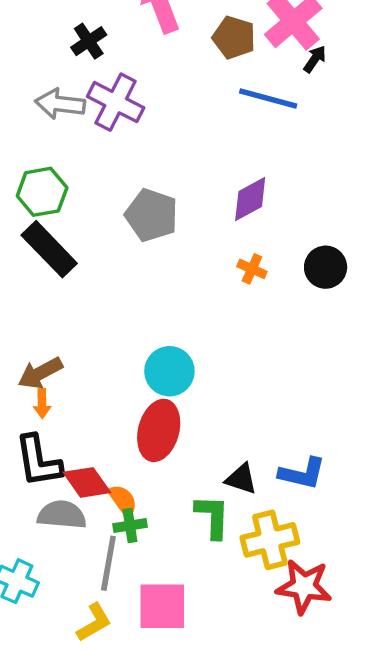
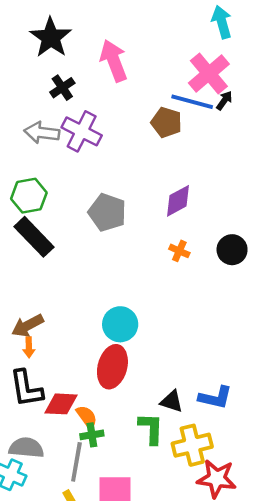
brown pentagon: (234, 38) -> (166, 122), moved
blue line: (268, 99) -> (192, 102), moved
red diamond: (87, 482) -> (61, 404), turned -52
gray semicircle: (62, 515) -> (26, 448), moved

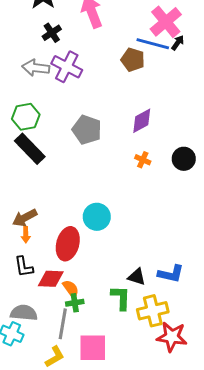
red ellipse: (112, 367) -> (68, 244), moved
black L-shape: (26, 389) -> (24, 267), size x0.7

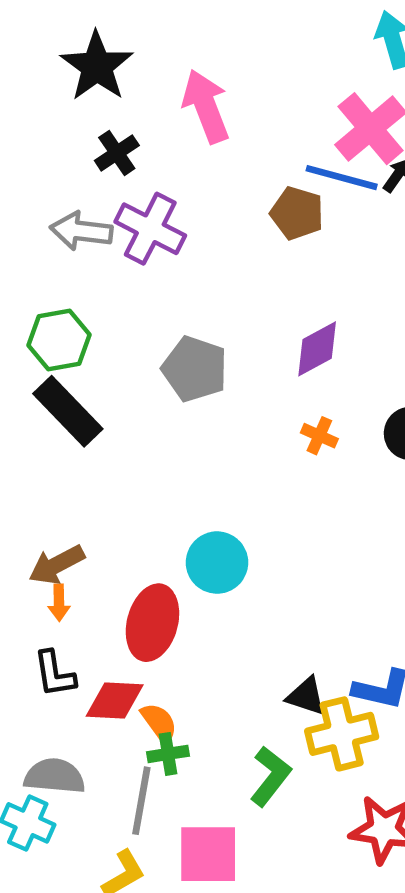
green L-shape: (121, 298) -> (270, 776), moved, turned 36
yellow cross: (153, 311) -> (342, 734), moved

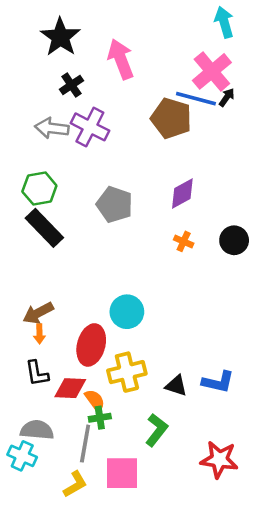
brown pentagon: (297, 213) -> (171, 118), size x1.4
yellow cross: (342, 734) -> (127, 372), moved

